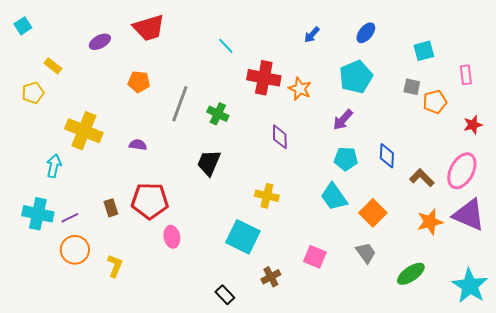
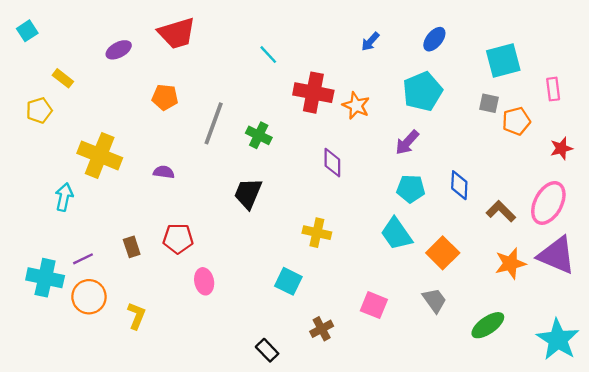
cyan square: (424, 51) -> (503, 61), size x1.4
red pentagon: (150, 201) -> (178, 239), size x0.7
cyan cross: (38, 214) -> (45, 278), moved
cyan square: (243, 237) -> (288, 281), size x0.7

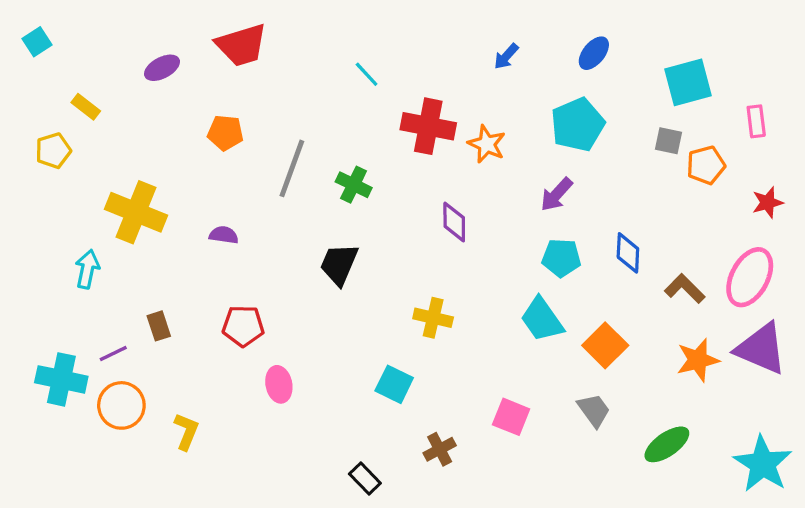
brown rectangle: (132, 247) -> (159, 326), moved

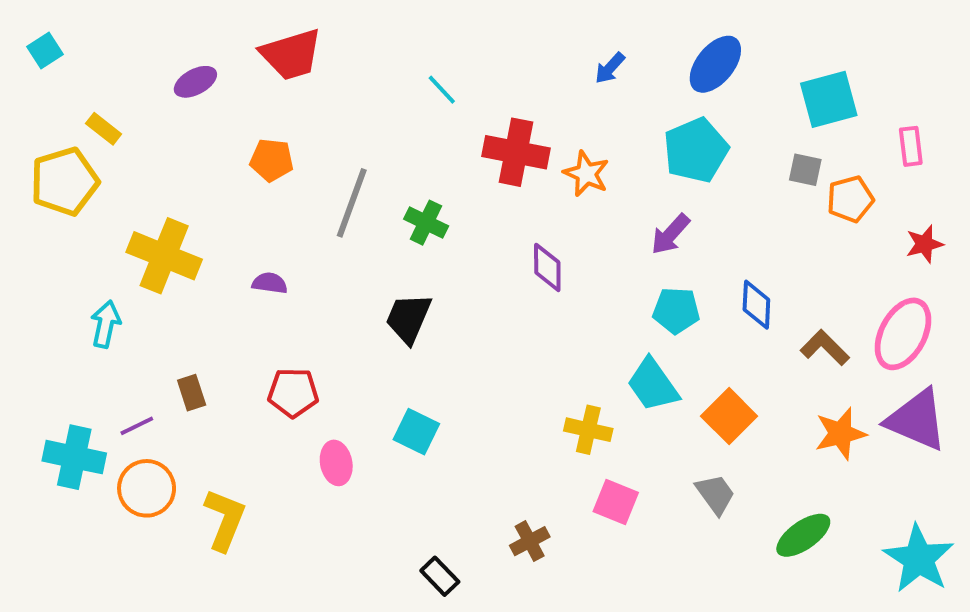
blue ellipse: (594, 53) -> (715, 64), size x1.4
yellow pentagon: (53, 151) -> (64, 181), size x1.6
yellow cross: (433, 318) -> (588, 430), moved
cyan square: (394, 384) -> (416, 432), moved
yellow L-shape: (186, 431) -> (225, 520), size x1.4

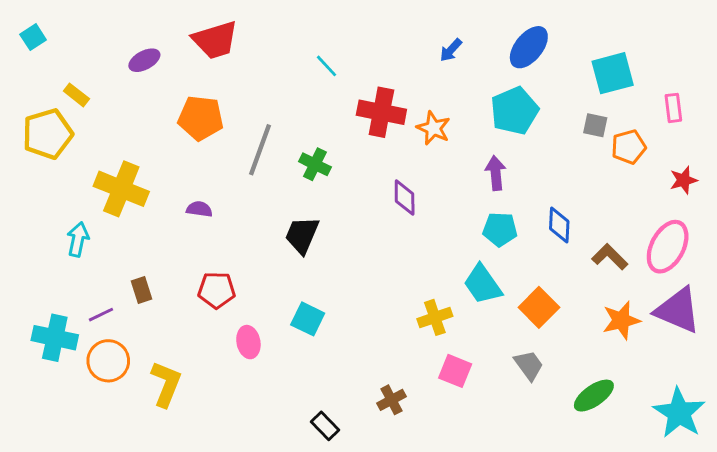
orange pentagon: (272, 160) -> (201, 118), size x1.4
purple arrow: (670, 234) -> (496, 173), turned 132
yellow cross: (588, 430) -> (435, 317), turned -32

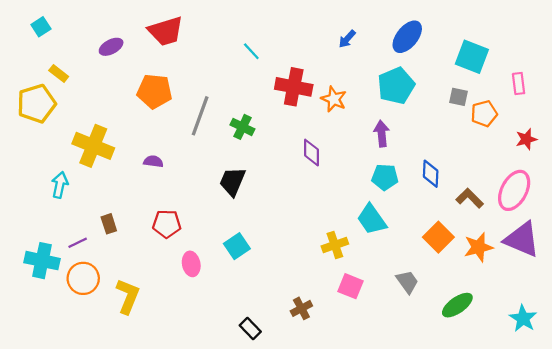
cyan square: (33, 37) -> (41, 27), moved
cyan square: (613, 73) -> (472, 57), turned 36
orange square: (539, 307) -> (438, 237), moved
cyan square: (308, 319) -> (237, 246), turned 30
cyan star: (679, 413) -> (523, 318), size x0.7

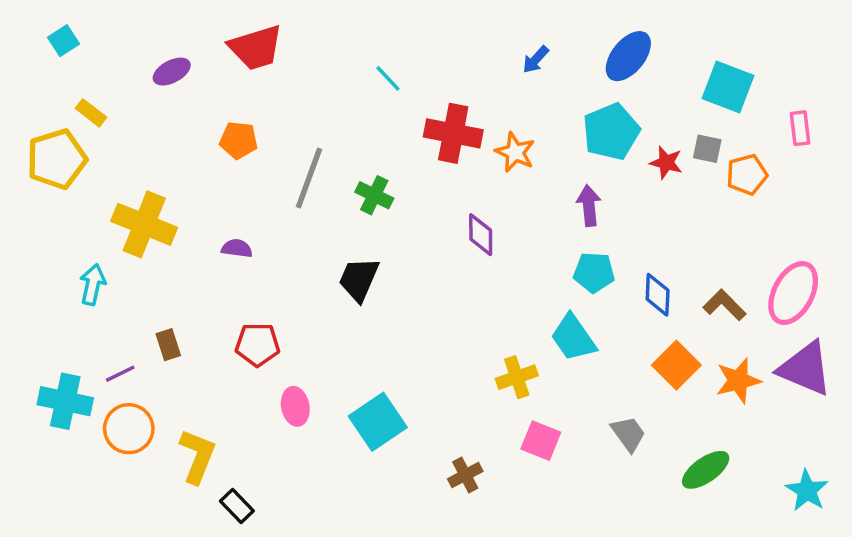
orange pentagon: (154, 91) -> (239, 140), size x0.7
red star: (526, 139) -> (666, 163), moved, turned 30
blue diamond: (431, 174) -> (658, 295), moved
cyan square: (237, 246) -> (378, 422), moved, size x1.4
black rectangle: (250, 328) -> (237, 506), moved

